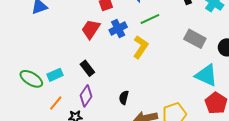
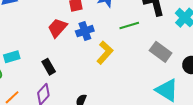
green line: (150, 19) -> (129, 25), moved
cyan rectangle: (55, 75) -> (12, 57), moved

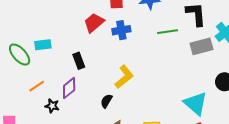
gray rectangle: (161, 52) -> (201, 46), moved, turned -60
yellow L-shape: (105, 53) -> (124, 77), moved

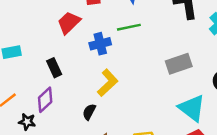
blue cross: (121, 30) -> (100, 44), moved
green line: (168, 32) -> (129, 27), moved
gray rectangle: (201, 46) -> (179, 64), moved

